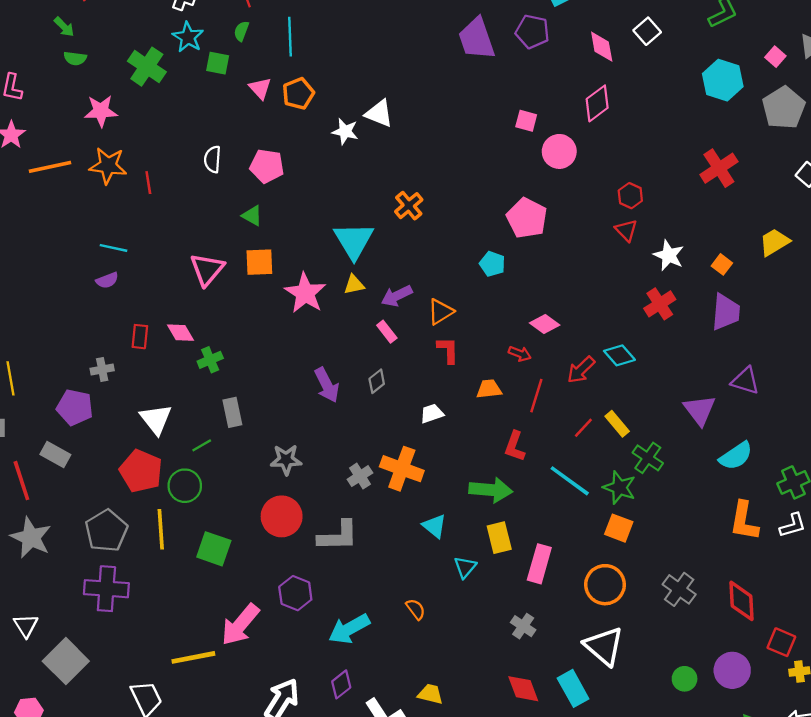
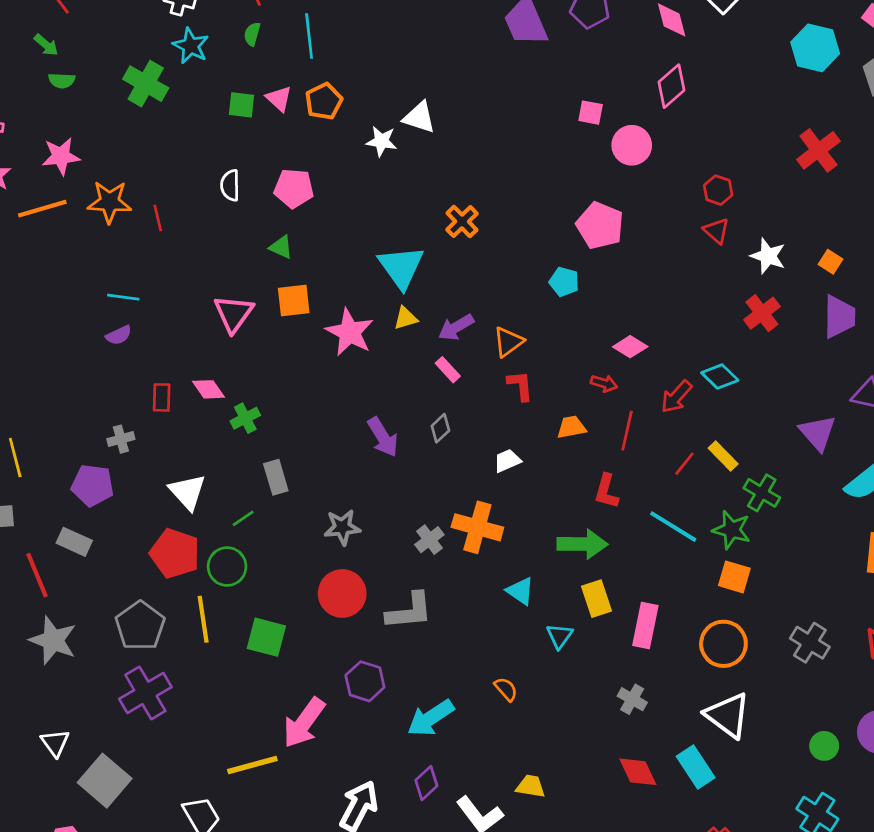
green square: (218, 63) -> (242, 105), moved
pink star: (101, 111) -> (61, 156), moved
purple cross: (106, 589) -> (145, 693), turned -30

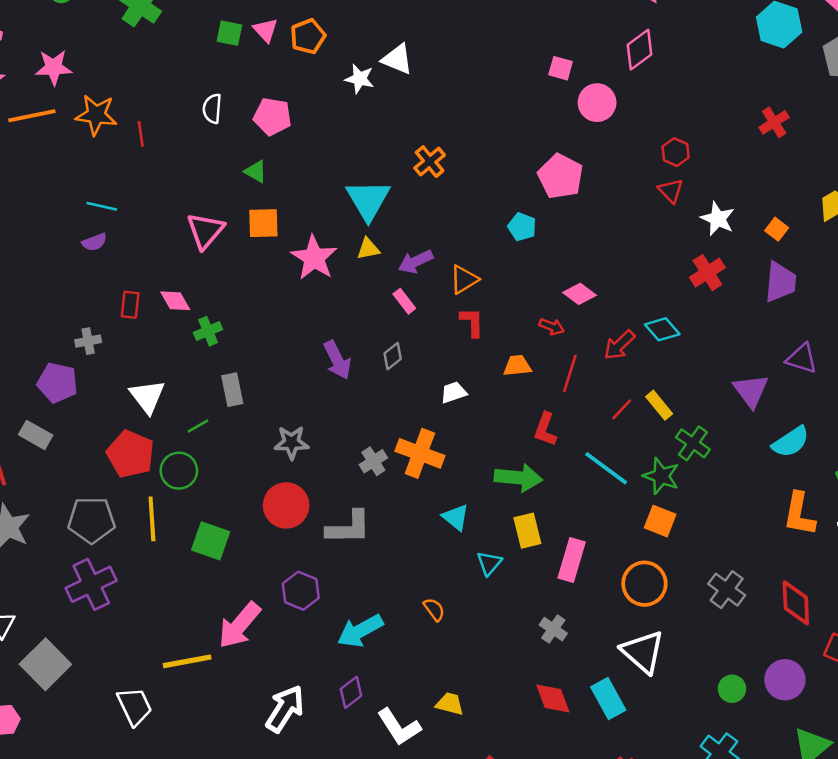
red cross: (818, 150) -> (774, 122), size x0.7
gray pentagon: (140, 626) -> (91, 520), turned 30

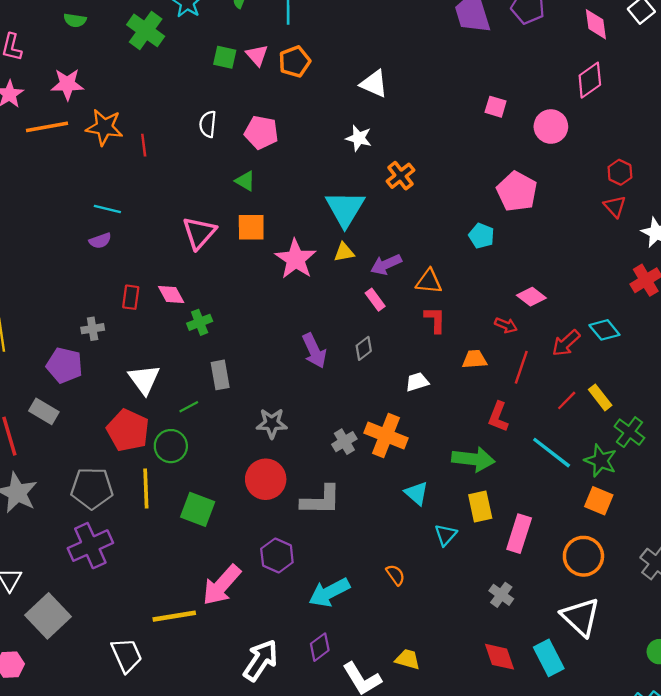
pink square: (561, 68) -> (496, 107), moved
white star: (360, 79) -> (359, 138), moved
orange triangle: (464, 279) -> (429, 281), turned 36

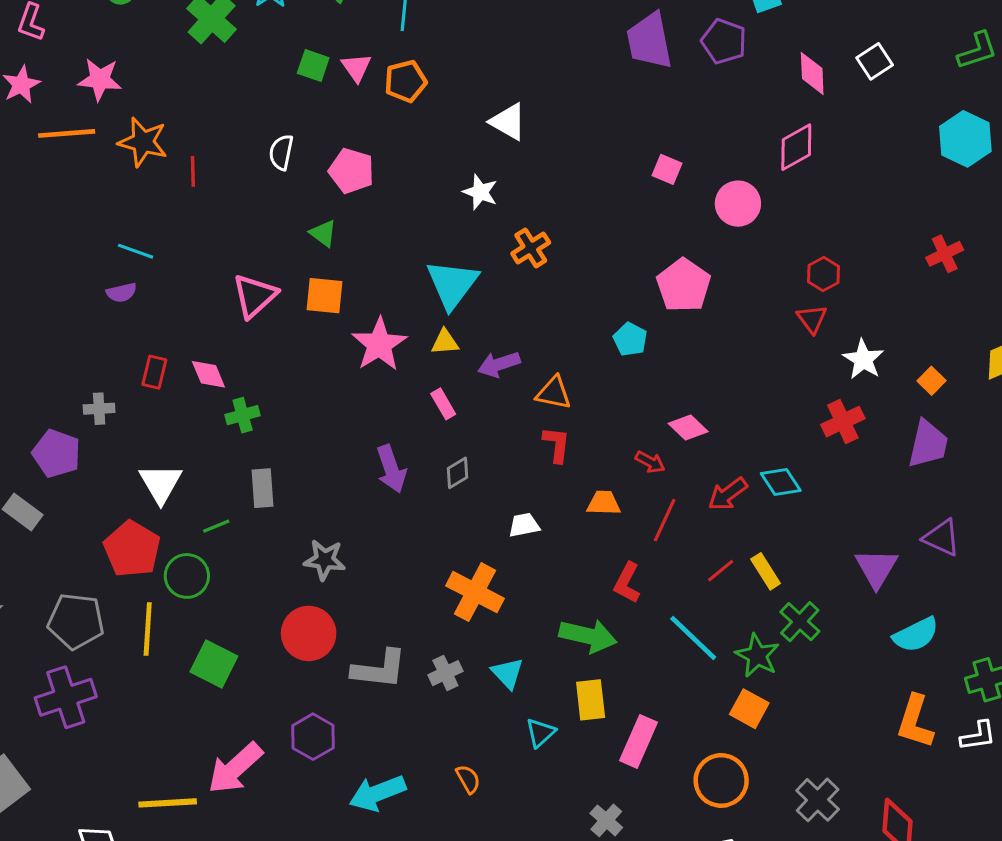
pink rectangle: (375, 300) -> (443, 404), moved
gray cross: (344, 442) -> (445, 673), moved

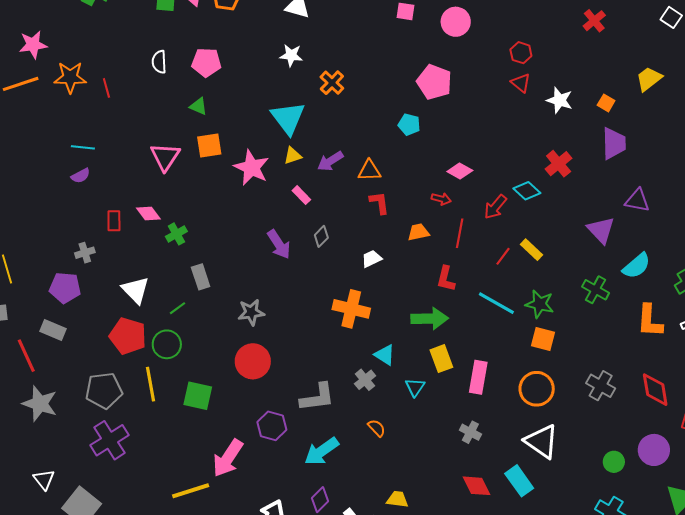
red cross: (843, 422) -> (559, 164), moved
green cross: (800, 622) -> (596, 290), moved
gray L-shape: (379, 669) -> (317, 397), moved
gray cross: (445, 673) -> (365, 380), moved

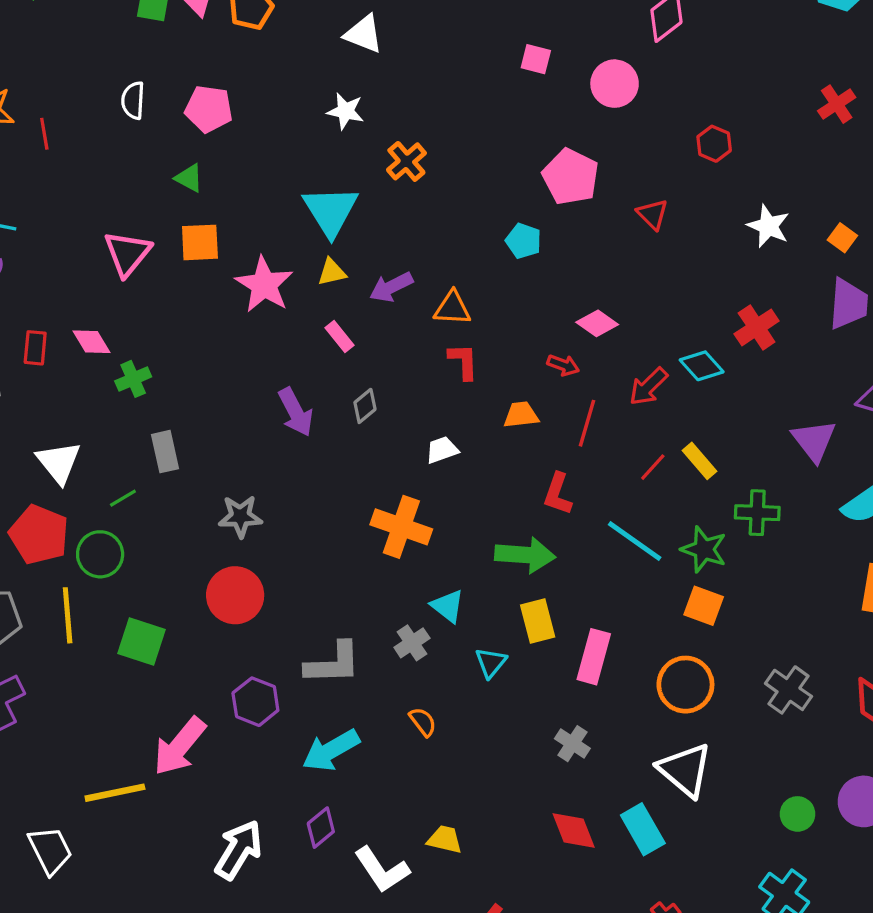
red triangle: (521, 83) -> (653, 214), moved
green cross: (596, 290) -> (757, 513), moved, turned -32

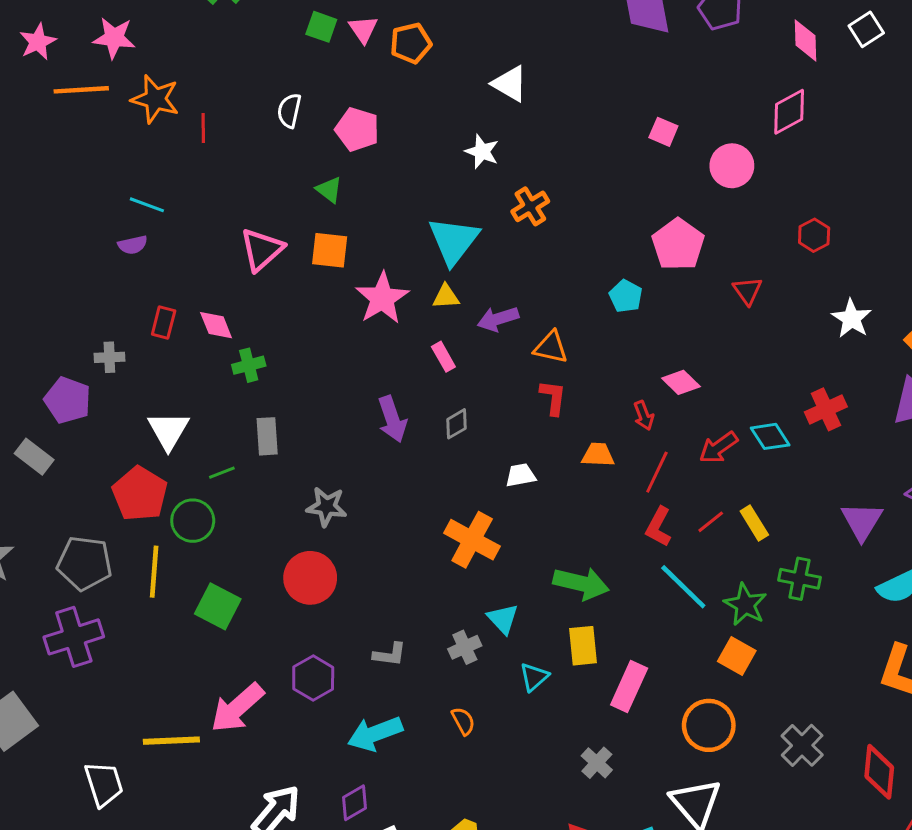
red arrow: (563, 365) -> (644, 416), turned 40
red L-shape: (558, 494) -> (659, 527), moved
gray L-shape: (333, 663) -> (390, 654), size x0.6

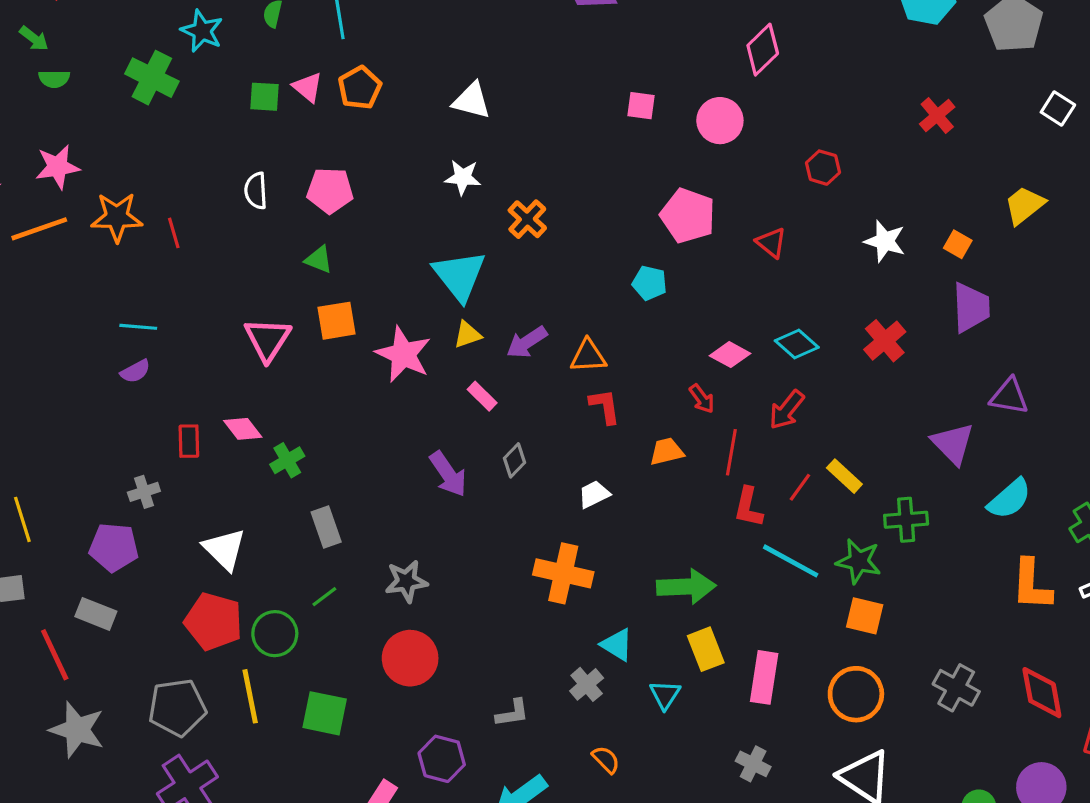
cyan diamond: (770, 436) -> (797, 344), moved
green line: (222, 473) -> (324, 597), moved

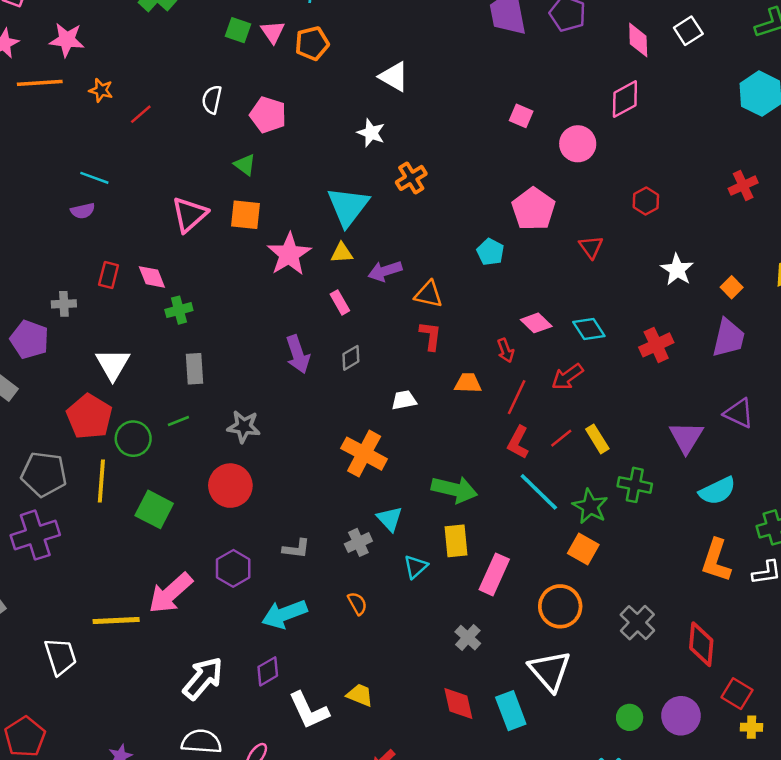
orange star: (117, 217) -> (101, 90), size x0.6
red line: (174, 233) -> (141, 114), turned 50

